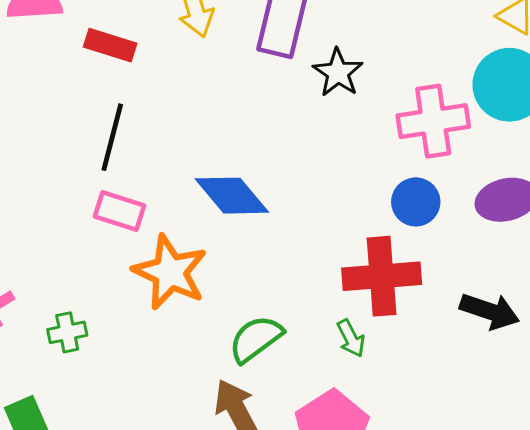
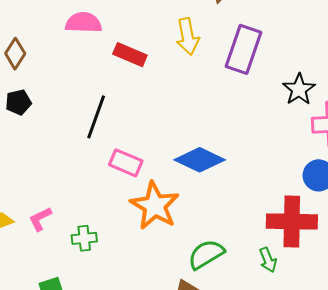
black star: (338, 73) -> (299, 89), moved
black line: (112, 137) -> (96, 117), moved
blue diamond: (232, 196) -> (200, 160), turned -30

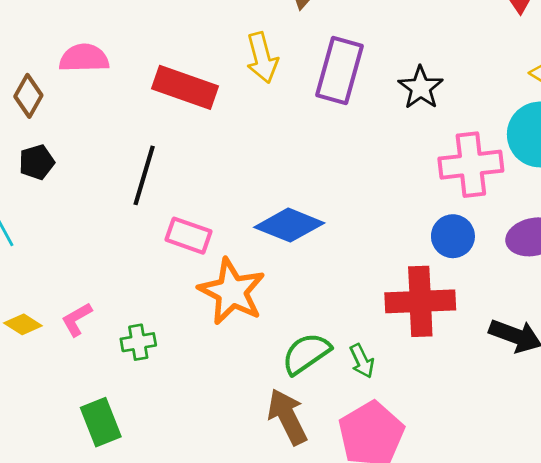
pink semicircle: (84, 23) -> (84, 58), moved
red rectangle: (130, 55) -> (185, 87), size x1.4
black star: (299, 89) -> (421, 88), moved
green arrow: (268, 260) -> (362, 361), moved

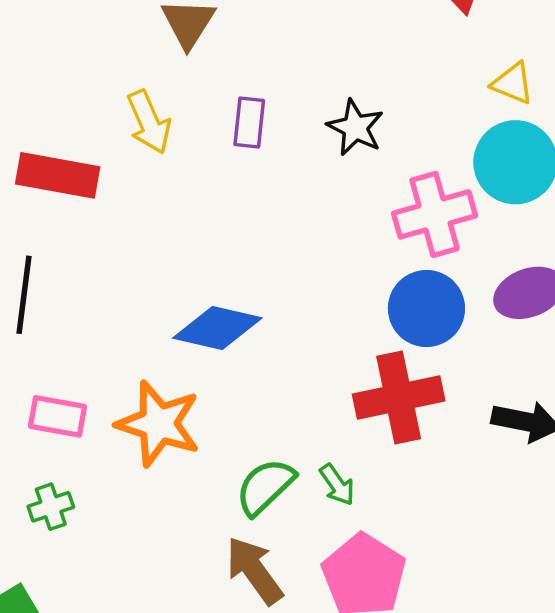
purple rectangle: (339, 71) -> (249, 122), size x0.6
pink rectangle: (189, 236) -> (57, 416), moved
blue circle: (453, 236) -> (426, 309), size x1.4

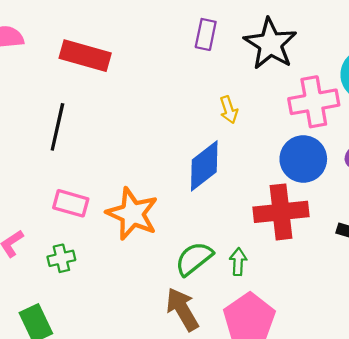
yellow arrow: (149, 122) -> (229, 110), moved, size x0.7
black star: (355, 128) -> (270, 44), size x1.5
blue diamond: (217, 328) -> (204, 166), moved, turned -56
green arrow: (337, 485) -> (238, 262), turned -148

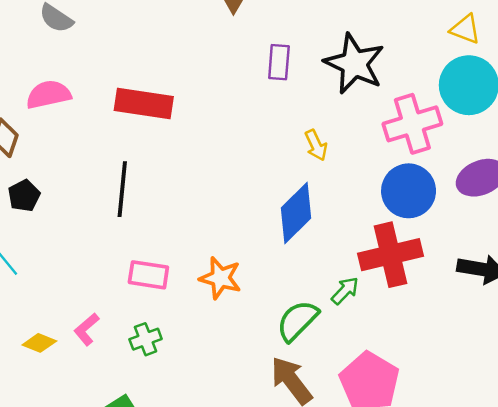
orange star: (132, 214) -> (220, 278), size x0.7
green arrow: (238, 262) -> (345, 291), moved, turned 48

